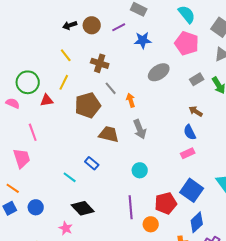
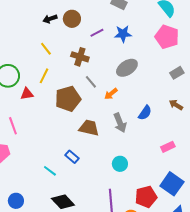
purple line: (119, 27) -> (97, 33), moved
gray ellipse: (159, 72) -> (127, 68), moved
orange arrow: (131, 100) -> (111, 94), turned -112
blue semicircle: (190, 132) -> (145, 113), moved, turned -119

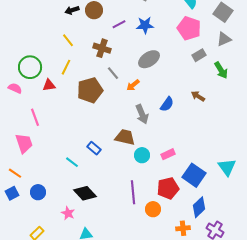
gray rectangle: (177, 73) -> (199, 55), moved
brown trapezoid: (89, 128) -> (125, 137), moved
pink rectangle: (168, 147) -> (168, 154), moved

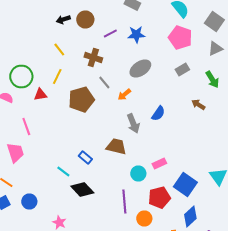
gray rectangle: (199, 55) -> (182, 70), moved
brown arrow: (198, 96) -> (198, 104), moved
cyan circle: (142, 155) -> (138, 174), moved
black diamond: (85, 193) -> (82, 190), moved

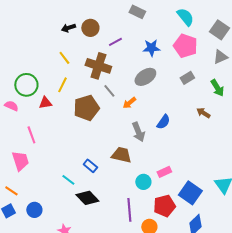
blue star: (136, 34) -> (151, 48), moved
brown cross: (93, 58) -> (98, 66), size x1.4

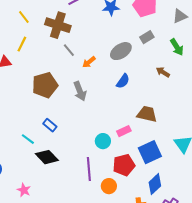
gray ellipse: (145, 77) -> (121, 51), moved
brown pentagon: (86, 108) -> (45, 85), moved
gray arrow: (138, 132) -> (80, 91), moved
brown trapezoid: (121, 155) -> (147, 114), moved
blue square: (190, 193) -> (150, 152), turned 30

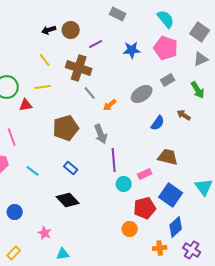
yellow line: (22, 44) -> (43, 87), turned 56
blue semicircle: (123, 81) -> (158, 123), moved
cyan line: (28, 139) -> (33, 171), moved
blue square: (150, 152) -> (171, 195), turned -30
purple line: (89, 169) -> (114, 160), moved

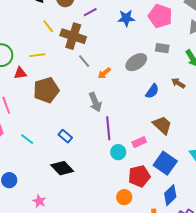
yellow line: (45, 60) -> (48, 26), moved
gray rectangle: (168, 80) -> (162, 48), turned 40
brown pentagon: (66, 128) -> (46, 90), moved
brown trapezoid: (168, 157) -> (162, 125), turned 30

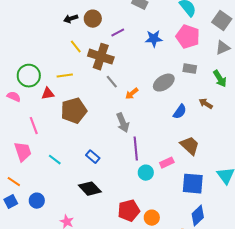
blue square: (165, 163) -> (193, 184), turned -30
red pentagon: (139, 176) -> (129, 211), moved

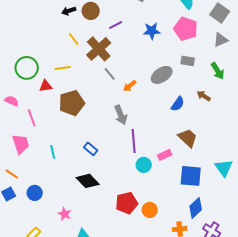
brown cross: (101, 57) -> (99, 49), turned 30
pink semicircle: (14, 97) -> (12, 101), moved
cyan line: (55, 160) -> (53, 152), turned 40

